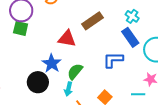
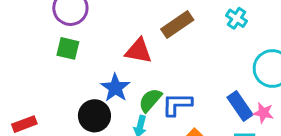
green square: (21, 28) -> (68, 48), moved
blue rectangle: (130, 37) -> (240, 106), moved
blue L-shape: (113, 60) -> (177, 104), moved

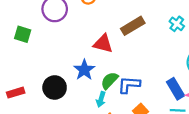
green square: (68, 48) -> (23, 34), moved
black circle: (94, 116) -> (55, 87), moved

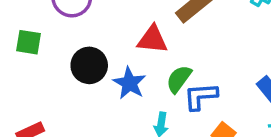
green semicircle: (109, 80) -> (179, 79), moved
black circle: (55, 87) -> (89, 65), moved

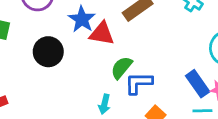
blue star: (130, 83) -> (82, 19), moved

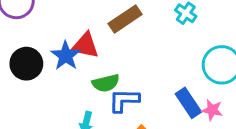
blue star: (82, 19) -> (66, 56), moved
green semicircle: (122, 68) -> (106, 83), turned -145

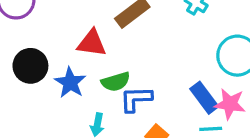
blue star: (66, 56) -> (70, 83), moved
pink star: (212, 110) -> (230, 104), size x1.4

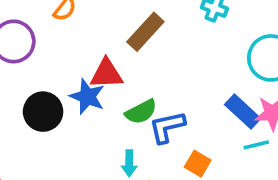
blue star: (70, 83) -> (87, 97), moved

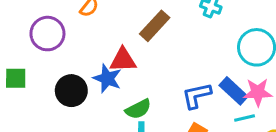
green semicircle: (141, 112) -> (138, 109), moved
blue L-shape: (167, 127) -> (197, 96), moved

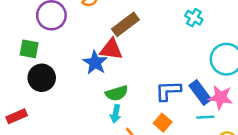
brown rectangle: (155, 26) -> (125, 24), moved
green square: (16, 78) -> (29, 49), moved
black circle: (71, 91) -> (42, 78), moved

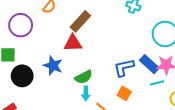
blue star: (95, 63) -> (53, 66), moved

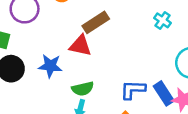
blue star: (53, 66) -> (50, 66), turned -30

